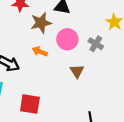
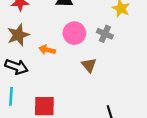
brown star: (41, 23) -> (18, 35), moved

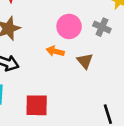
orange arrow: (47, 50) -> (55, 51), moved

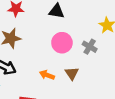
orange arrow: (55, 51) -> (47, 75), moved

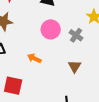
brown triangle: (72, 73) -> (75, 66), moved

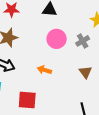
gray cross: (76, 35) -> (83, 41), turned 32

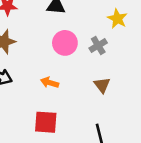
red square: (27, 100) -> (46, 122), moved

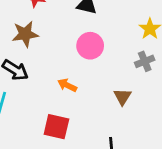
gray cross: (98, 45) -> (145, 61), moved

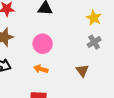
pink circle: (90, 46) -> (43, 44), moved

